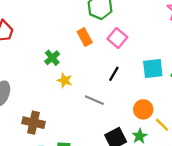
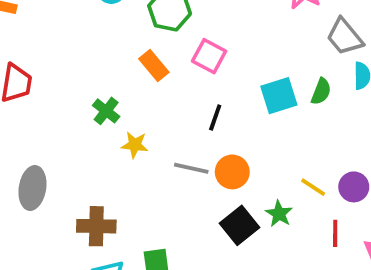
orange circle: (143, 109) -> (232, 172), moved

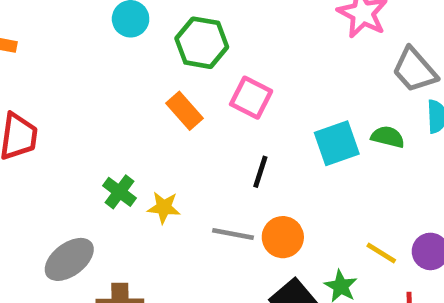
green semicircle: (321, 91) -> (388, 137), turned -96
green cross: (106, 111) -> (119, 192), moved
gray ellipse: (32, 188) -> (69, 259), moved, turned 45

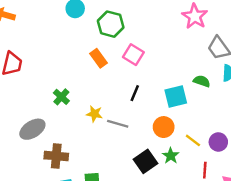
cyan square: (337, 143) -> (176, 97), moved
yellow star: (164, 207) -> (94, 114), moved
orange circle: (283, 237) -> (164, 127), moved

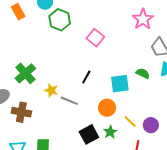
green hexagon: (111, 24) -> (60, 20), moved
pink square: (133, 55) -> (95, 38), moved
orange rectangle: (99, 58) -> (18, 12), moved
green cross: (61, 97) -> (25, 73), size x1.5
brown cross: (56, 156) -> (21, 112), moved

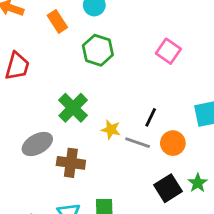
green hexagon: (60, 20) -> (98, 50), moved
black line: (86, 77) -> (151, 117), moved
orange circle: (107, 108) -> (173, 143), moved

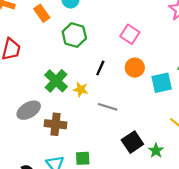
black line: (151, 117) -> (100, 68), moved
yellow star: (111, 129) -> (81, 89), moved
orange circle: (173, 143) -> (135, 68), moved
green star: (198, 183) -> (156, 151), moved

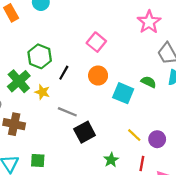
green hexagon: (74, 35) -> (40, 56), moved
cyan square: (162, 83) -> (123, 93), turned 30
black square: (132, 142) -> (85, 132), moved

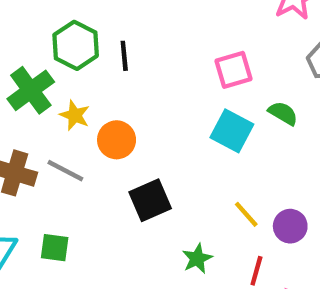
pink square: (96, 42) -> (233, 70), moved, turned 30
black line: (64, 73) -> (124, 56), moved, turned -40
orange circle: (98, 76) -> (117, 140), moved
gray line: (67, 112) -> (65, 171), moved

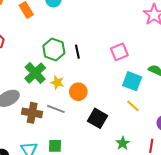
pink square: (233, 70) -> (119, 52), moved
black square: (150, 200) -> (97, 118), turned -30
yellow line: (246, 214) -> (133, 106), moved

